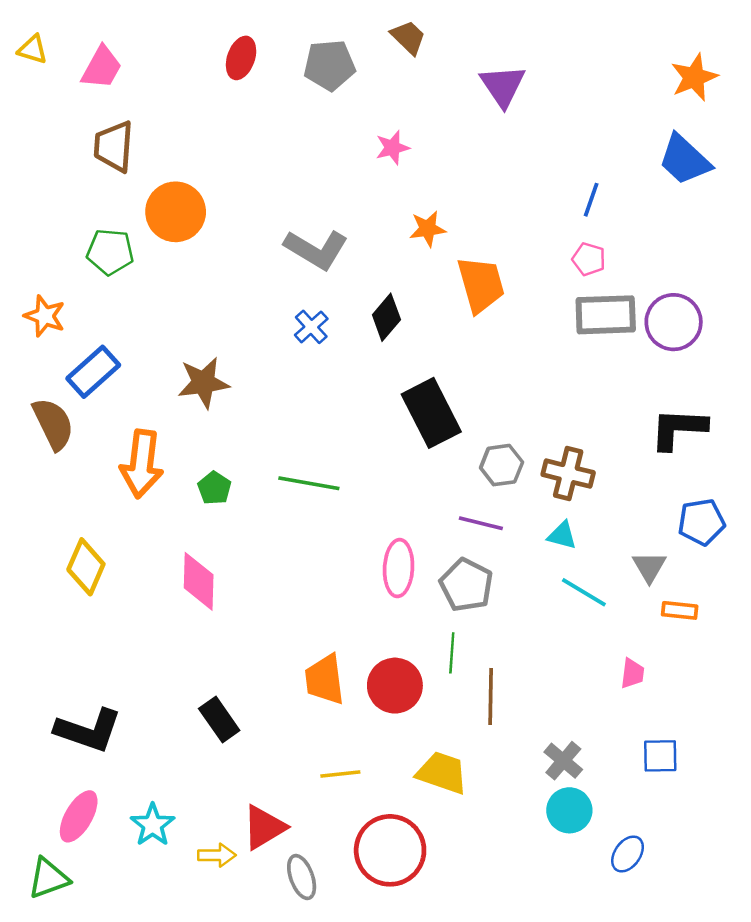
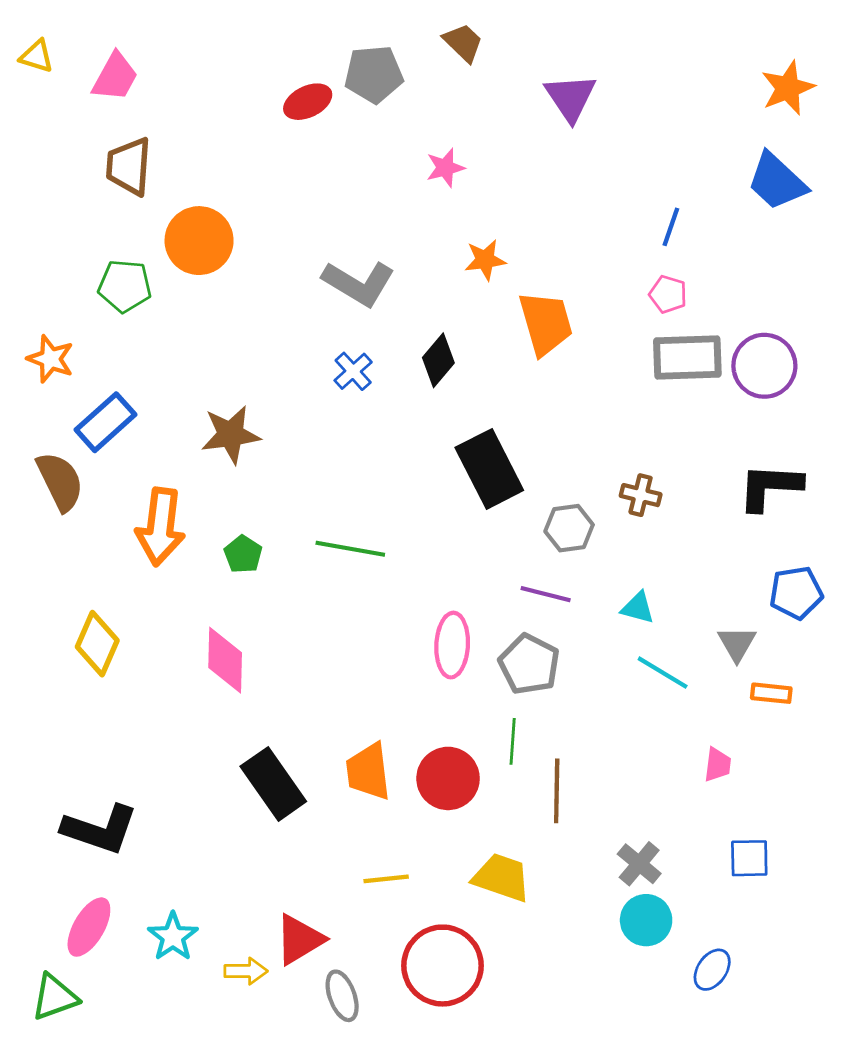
red ellipse: (241, 58) -> (308, 102), moved, turned 45
brown cross: (568, 474) -> (641, 495), moved, size x0.7
black rectangle: (219, 719) -> (273, 784), moved, size x1.4

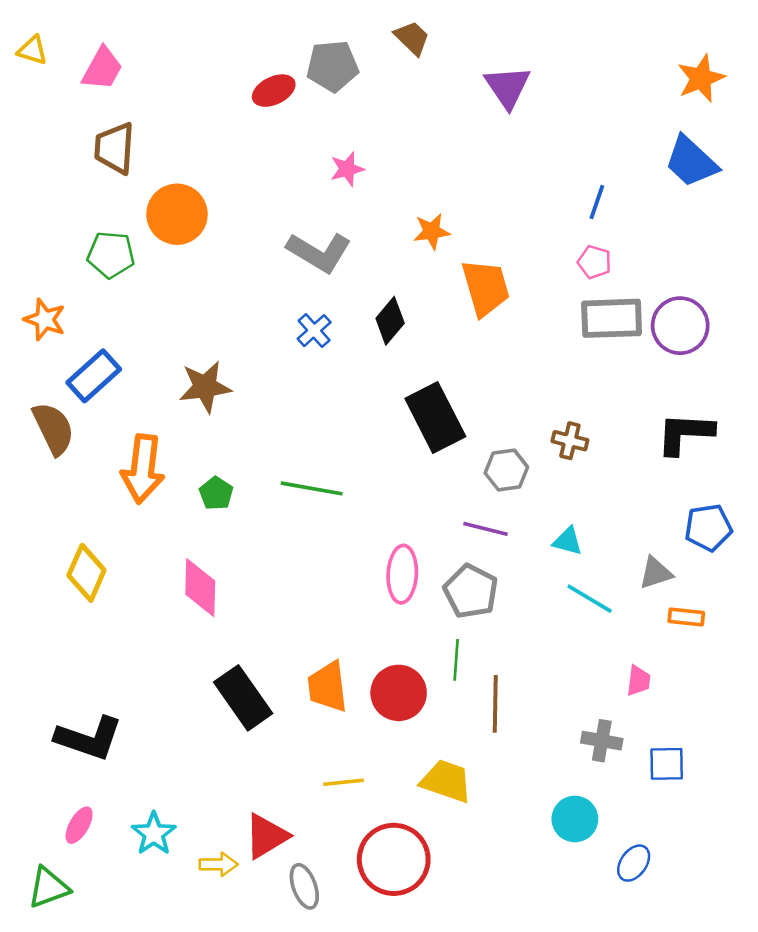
pink star: (445, 168) -> (347, 169), moved
gray triangle: (737, 644) -> (656, 573), turned 42
gray cross: (639, 864) -> (602, 741), moved, turned -30
pink ellipse: (89, 927) -> (79, 825), size x0.7

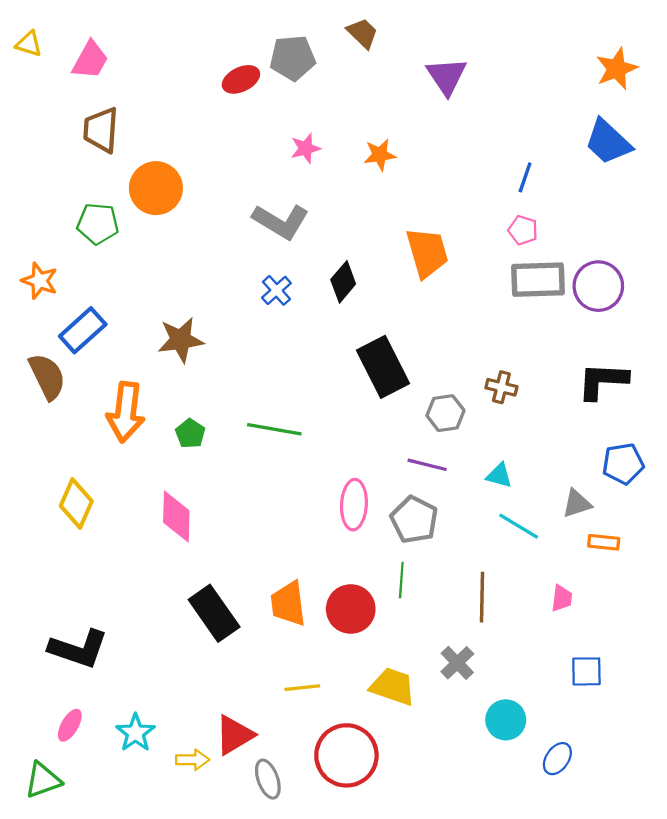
orange star: (432, 231) -> (380, 155), moved
brown line: (495, 704) -> (482, 597), moved
gray cross: (602, 741) -> (457, 663), moved, turned 36

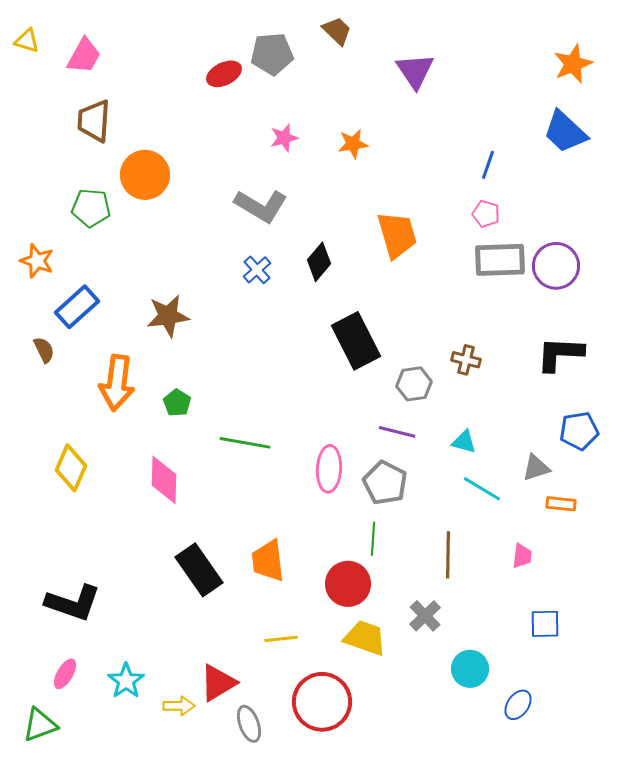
brown semicircle: (47, 376) -> (44, 350), size x0.6
green line: (274, 429) -> (245, 443), moved
red circle: (351, 609) -> (348, 584), moved

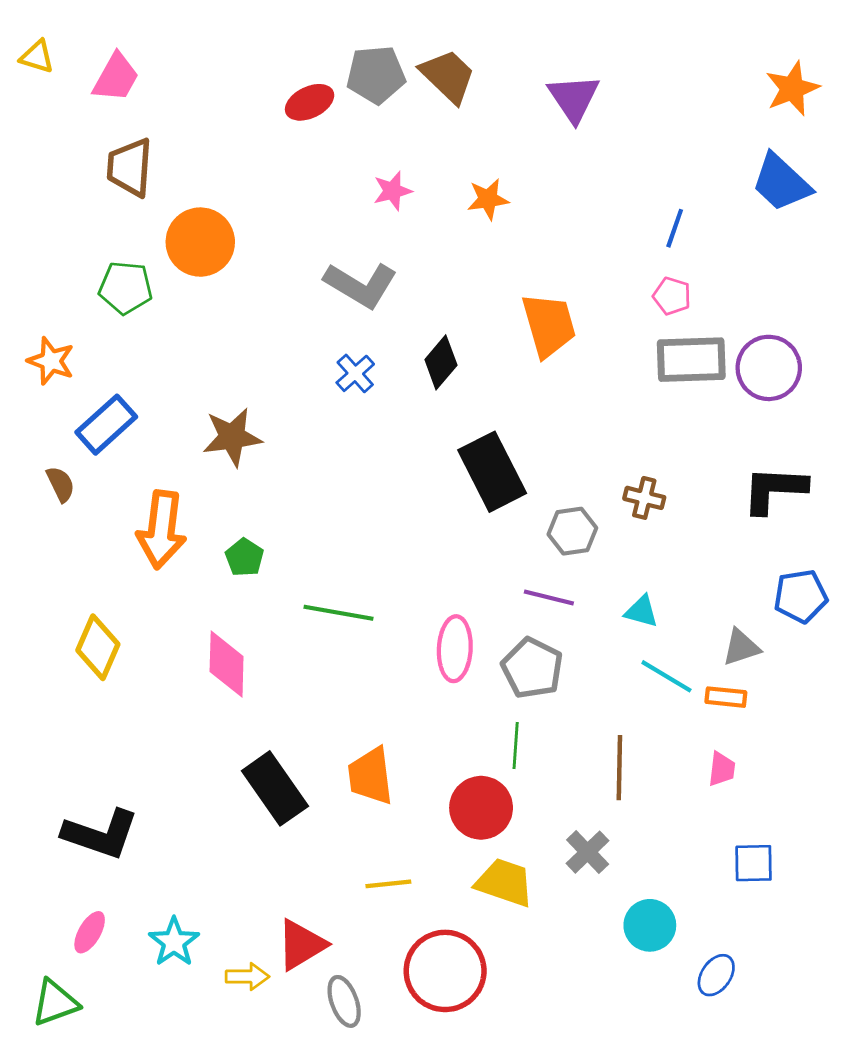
brown trapezoid: (337, 31) -> (448, 76), moved, size x1.4
orange rectangle: (561, 504) -> (726, 697), moved

